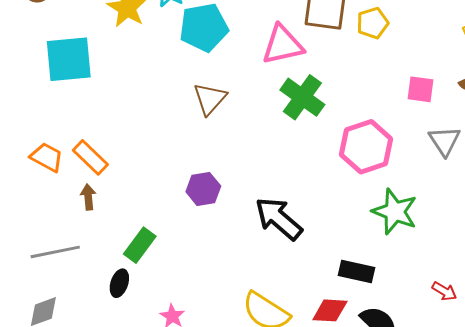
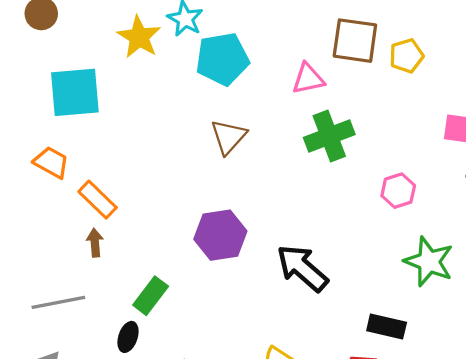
pink triangle: (283, 45) -> (308, 79), size x0.7
green cross: (302, 97) -> (329, 136), turned 33
pink hexagon: (366, 147) -> (398, 191), size x0.6
orange trapezoid: (47, 157) -> (51, 162), moved
purple hexagon: (203, 189) -> (220, 235), size x1.4

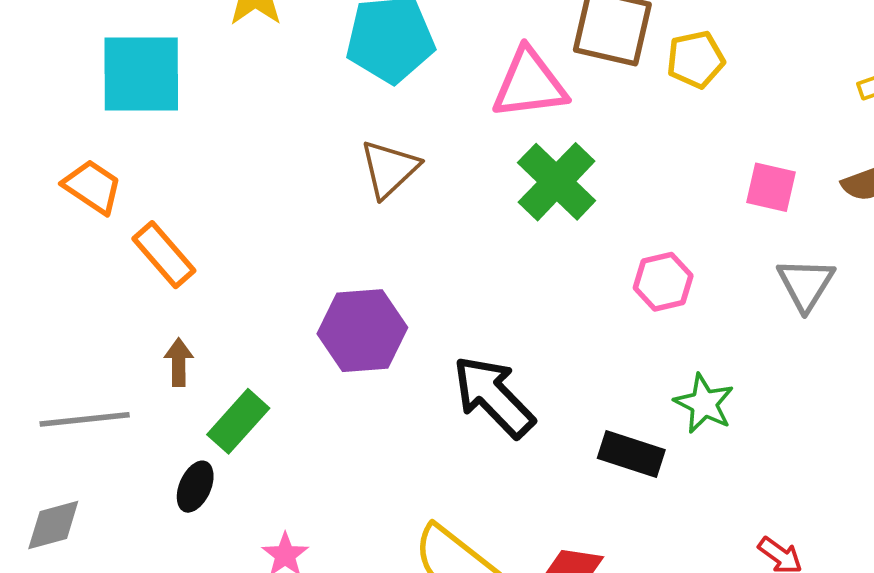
pink triangle: (308, 79) -> (529, 84), size x1.4
green cross: (329, 136) -> (557, 182), turned -30
brown arrow: (95, 243) -> (179, 362), moved
green star: (429, 262) -> (704, 404), size x0.7
black rectangle: (387, 326) -> (631, 454), moved

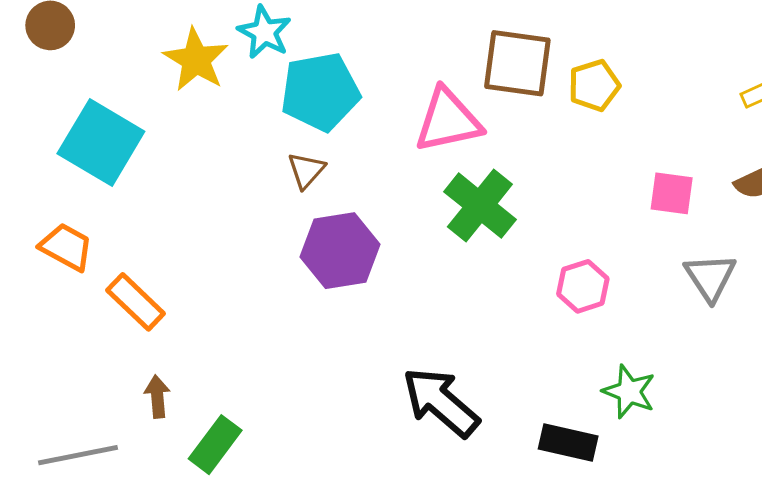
cyan square: (141, 74) -> (101, 142), turned 36
brown triangle: (389, 169) -> (306, 170), moved, size x0.7
purple hexagon: (362, 331) -> (340, 251), moved

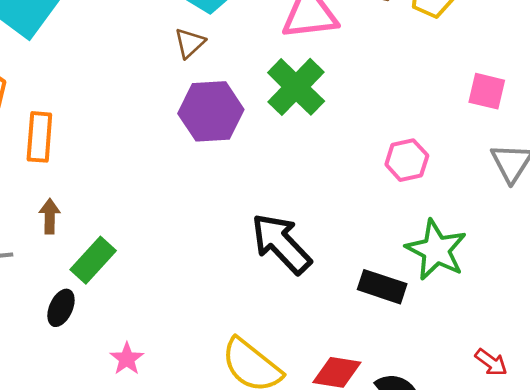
green cross: (480, 206) -> (296, 87), moved
orange rectangle: (136, 302) -> (39, 137), turned 45
green star: (629, 392) -> (436, 250), size x1.4

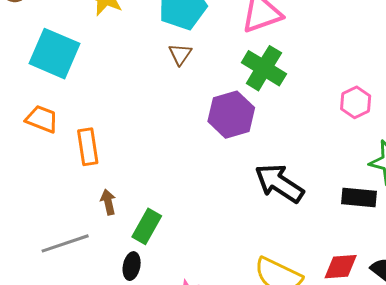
purple hexagon: (211, 111) -> (231, 115), moved

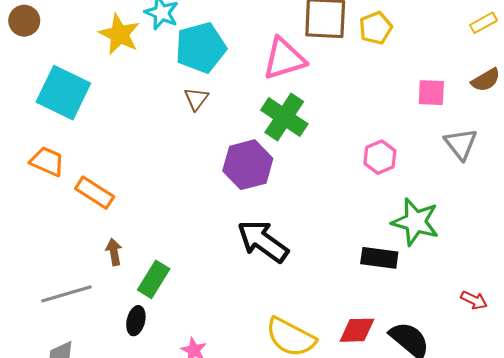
orange rectangle: (88, 147) -> (95, 193), turned -51
black arrow: (279, 183) -> (263, 241), moved

